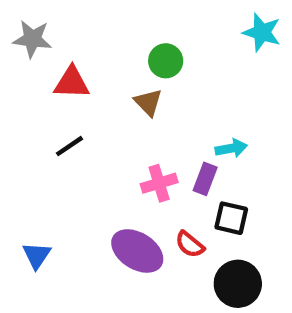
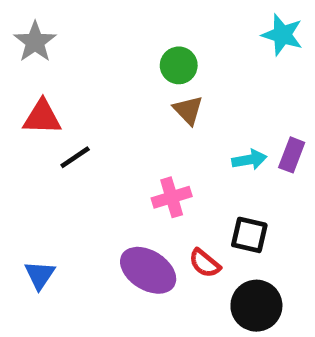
gray star: (32, 39) -> (35, 42), turned 30
red triangle: (72, 83) -> (42, 117), moved
brown triangle: (148, 102) -> (188, 110), moved
purple rectangle: (205, 179) -> (292, 155), moved

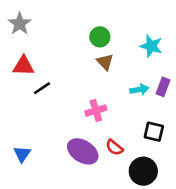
cyan star: (282, 35) -> (151, 46), moved
black square: (249, 235) -> (154, 132), moved

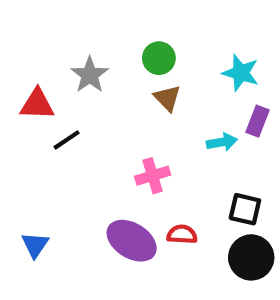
gray star: (20, 24) -> (90, 75), moved
purple rectangle: (163, 87) -> (257, 121), moved
red semicircle: (114, 147) -> (182, 234), turned 144
black circle: (143, 171) -> (251, 257), moved

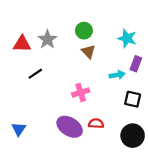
red triangle: (37, 104) -> (22, 44), moved
black square: (245, 209) -> (133, 99), moved

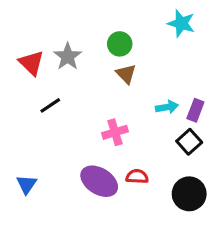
cyan star: (127, 38) -> (181, 23), moved
red triangle: (22, 44) -> (31, 63), turned 42
purple rectangle: (136, 64) -> (195, 110), moved
black square: (133, 99) -> (189, 142), turned 35

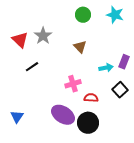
green circle: (120, 44) -> (83, 15), moved
purple rectangle: (195, 110) -> (124, 62), moved
red semicircle: (137, 176) -> (91, 98), moved
black circle: (189, 194) -> (88, 123), moved

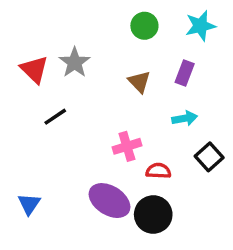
cyan star: (115, 15) -> (200, 26), turned -30
purple rectangle: (124, 62) -> (185, 73), moved

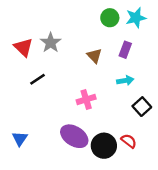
green circle: (144, 26) -> (110, 18), moved
red semicircle: (158, 171) -> (129, 141), moved, turned 35

